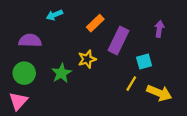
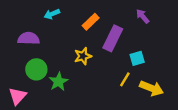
purple arrow: (159, 29) -> (143, 16), moved, turned -48
green circle: (24, 73) -> (36, 69), moved
green star: (61, 73) -> (59, 82), moved

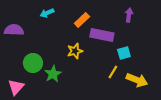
purple arrow: (143, 16) -> (129, 15), turned 48
purple semicircle: (29, 38) -> (14, 30), moved
purple rectangle: (113, 38) -> (102, 35), turned 75

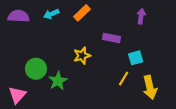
orange rectangle: (82, 20) -> (82, 13), moved
purple semicircle: (14, 30) -> (18, 16), moved
purple rectangle: (102, 35) -> (111, 38), size x0.7
yellow arrow: (137, 80) -> (150, 87), turned 55

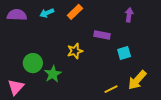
yellow line: (124, 79) -> (111, 89), moved, turned 32
yellow arrow: (150, 87) -> (137, 80), turned 55

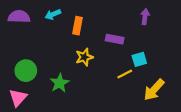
orange rectangle: (75, 12) -> (78, 26), moved, turned -35
green circle: (33, 63) -> (26, 71), moved
yellow line: (111, 89) -> (125, 74), moved

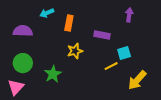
purple semicircle: (19, 17) -> (23, 31), moved

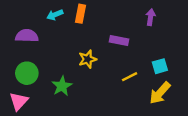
orange rectangle: (69, 23) -> (81, 14), moved
cyan square: (124, 53) -> (160, 66), moved

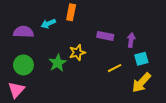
cyan arrow: (55, 15) -> (48, 24), moved
purple arrow: (151, 17) -> (131, 40), moved
green star: (62, 86) -> (58, 63), moved

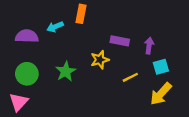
yellow star: (77, 53) -> (100, 60), moved

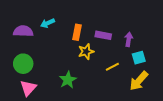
orange rectangle: (81, 14) -> (77, 32), moved
green star: (66, 71) -> (68, 80), moved
pink triangle: (19, 102) -> (28, 88), moved

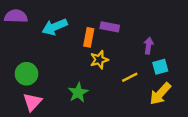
cyan arrow: (47, 23) -> (55, 27), size x1.5
purple semicircle: (23, 31) -> (16, 16), moved
purple rectangle: (103, 35) -> (110, 27), moved

